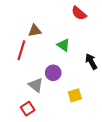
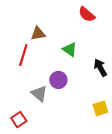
yellow square: (75, 95) -> (100, 108), moved
red square: (28, 109) -> (19, 120), moved

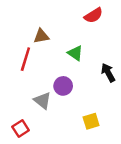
red semicircle: (87, 14) -> (94, 15), turned -72
yellow square: (100, 108) -> (91, 121), moved

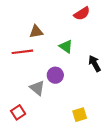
red line: (25, 59) -> (22, 52), turned 66
yellow square: (91, 121) -> (80, 115), moved

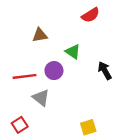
red line: (22, 52) -> (24, 76), moved
purple circle: (55, 75) -> (54, 71), moved

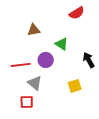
red square: (20, 125) -> (27, 102), moved, turned 32
yellow square: (88, 127) -> (75, 86), moved

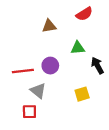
brown triangle: (34, 30) -> (49, 26), moved
green triangle: (62, 44) -> (78, 48), moved, turned -40

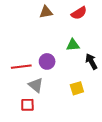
brown triangle: (49, 26) -> (46, 12), moved

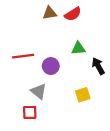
red semicircle: (79, 13) -> (73, 14), moved
red line: (21, 67) -> (23, 56), moved

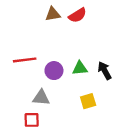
green triangle: (78, 48) -> (80, 68), moved
gray triangle: (39, 91) -> (41, 98), turned -35

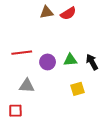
gray triangle: (41, 98) -> (27, 86), moved
red square: (32, 120) -> (15, 111), moved

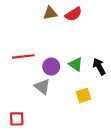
green triangle: (70, 60) -> (76, 64), turned 40
gray triangle: (27, 86) -> (42, 87), moved, turned 35

